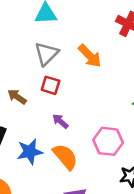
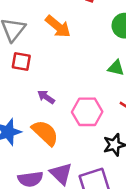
purple arrow: (60, 121) -> (46, 97), moved

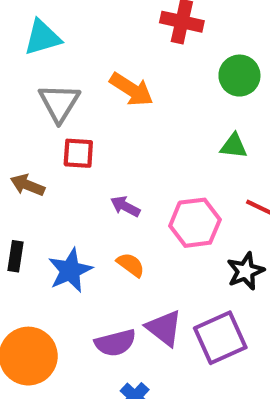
orange semicircle: (45, 133) -> (131, 265), size x0.6

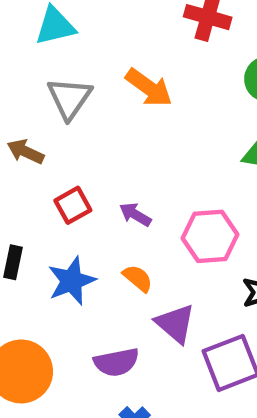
red square: (78, 153) -> (73, 205), moved, turned -36
brown arrow: (28, 185) -> (25, 152), moved
purple triangle: (164, 328) -> (175, 324), moved

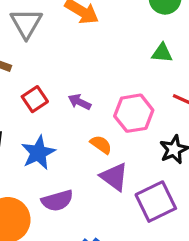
orange semicircle: (138, 278) -> (101, 145), moved
purple semicircle: (116, 362) -> (57, 201), moved

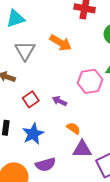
pink hexagon: (134, 113) -> (90, 81), moved
purple triangle: (114, 177) -> (82, 149), turned -36

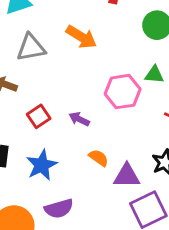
gray triangle: (25, 51) -> (31, 48), turned 50
purple triangle: (82, 149) -> (127, 176), moved

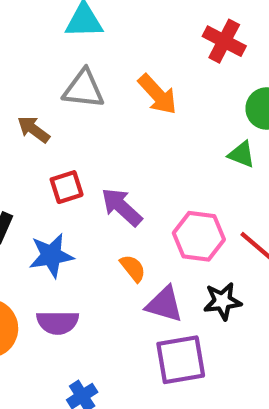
green triangle: (154, 75) -> (242, 154), moved
pink hexagon: (123, 92) -> (199, 236), moved
purple arrow: (79, 119) -> (122, 207), size x1.5

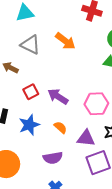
gray triangle: (84, 89) -> (30, 45), turned 30
orange semicircle: (133, 268) -> (60, 127), moved
purple semicircle: (58, 322) -> (53, 158), moved

